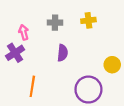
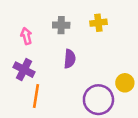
purple cross: (15, 53) -> (24, 70), moved, turned -30
yellow circle: (112, 65) -> (125, 83), moved

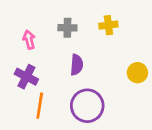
yellow circle: (125, 83) -> (137, 73), moved
purple circle: (98, 100) -> (87, 106), moved

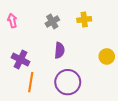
gray cross: (67, 28) -> (52, 22), turned -32
pink arrow: (29, 40) -> (12, 21), moved

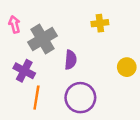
gray cross: (52, 22) -> (43, 39), moved, size x1.6

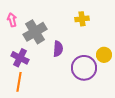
orange line: (36, 98) -> (19, 82), moved
purple circle: (80, 98) -> (84, 68), moved

